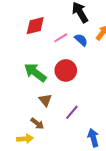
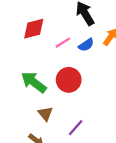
blue semicircle: (81, 40) -> (86, 45), turned 104

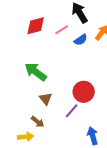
pink line: (63, 43) -> (62, 30), moved
red circle: (69, 80) -> (84, 92), moved

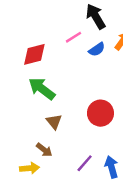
red diamond: (36, 26) -> (34, 54), moved
purple line: (72, 111) -> (85, 163), moved

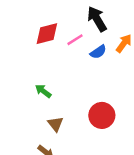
red diamond: (34, 54) -> (47, 34), moved
green arrow: (42, 89) -> (43, 91), size x0.6

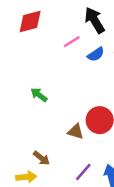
red diamond: (47, 34) -> (30, 21), moved
brown triangle: (55, 124) -> (76, 132), moved, turned -35

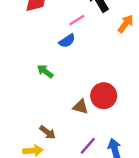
blue semicircle: (96, 54) -> (67, 41), moved

